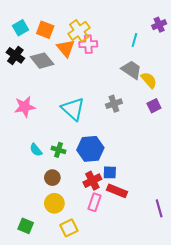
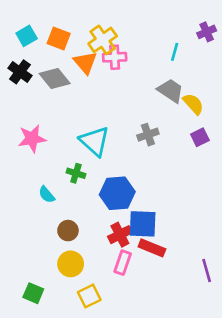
green cross: (59, 150) -> (76, 173), moved
blue square: (110, 172) -> (143, 224), size x1.6

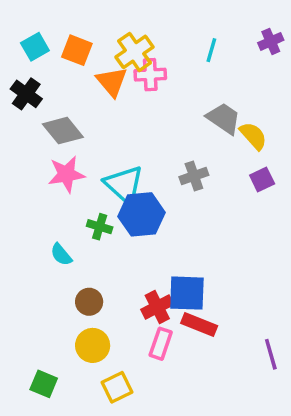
cyan line: (175, 52) -> (211, 50), moved
gray diamond: (55, 79) -> (63, 131), moved
pink star: (32, 139) -> (66, 174), moved
blue hexagon: (117, 193) -> (141, 214), moved

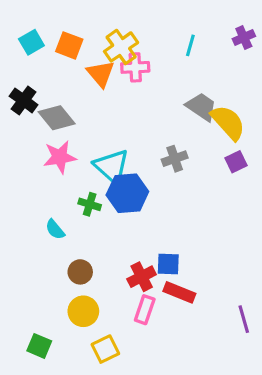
black cross: (26, 94) -> (24, 100), moved
yellow semicircle: (253, 136) -> (228, 122), size x1.4
blue square: (187, 293) -> (168, 264), size x0.7

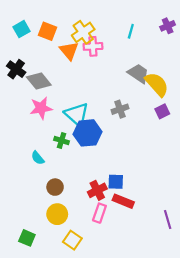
yellow square: (105, 349) -> (72, 240), turned -30

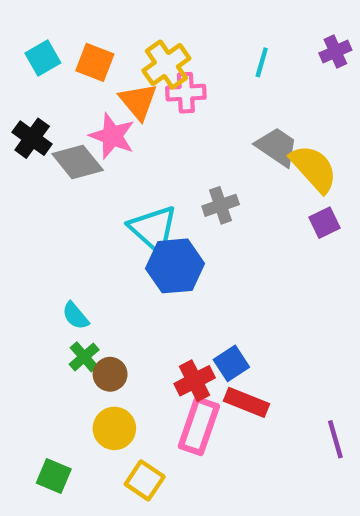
pink star: (41, 108) -> (112, 136), moved, turned 30
gray cross: (120, 109) -> (221, 205), moved
green cross: (62, 141) -> (84, 357), moved, turned 32
blue square: (116, 182) -> (231, 363), turned -35
pink rectangle: (99, 213) -> (199, 426), size x1.4

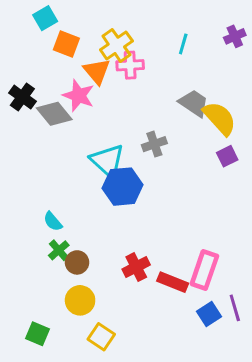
cyan square: (43, 58) -> (45, 18), moved
blue square: (231, 363) -> (209, 314), moved
pink rectangle: (199, 426) -> (204, 270), moved

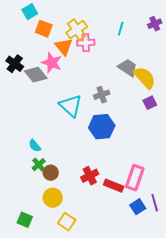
blue hexagon: (123, 187) -> (102, 127), moved

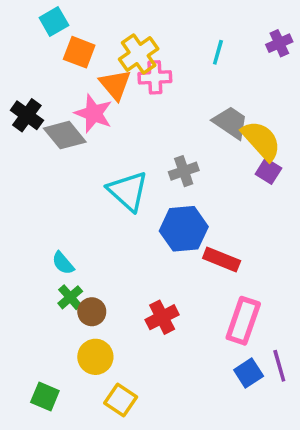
purple square: (150, 103) -> (268, 171), moved, turned -32
red rectangle: (114, 186) -> (222, 259), moved

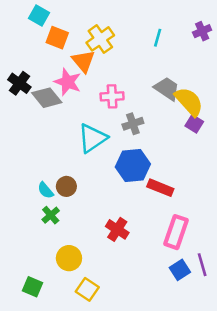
cyan square: (54, 22) -> (39, 15), turned -30
pink cross: (155, 77) -> (112, 96), moved
cyan triangle: (128, 191) -> (92, 138), turned 44
brown circle: (92, 312) -> (66, 186), moved
red cross: (162, 317) -> (117, 229), turned -30

